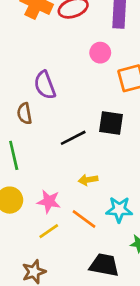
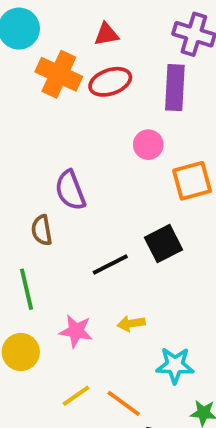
black square: (111, 123) -> (163, 244), turned -35
pink star: (49, 201) -> (76, 331), moved
orange line: (84, 219) -> (124, 403), moved

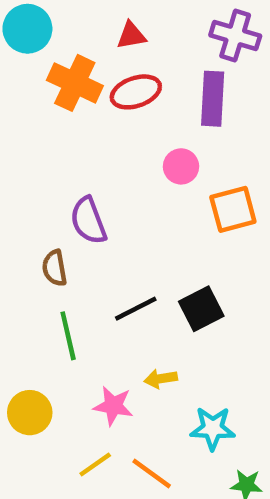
black square: (163, 244) -> (201, 309), moved
green line: (26, 289) -> (68, 336), moved
pink star: (76, 331) -> (113, 406), moved

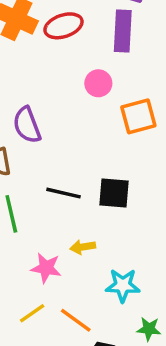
black line: (136, 309) -> (64, 193), turned 40
black square: (201, 309) -> (114, 193), turned 32

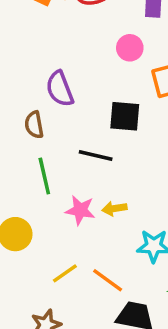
black square: (114, 193) -> (125, 116), moved
pink star: (46, 268) -> (80, 210), moved

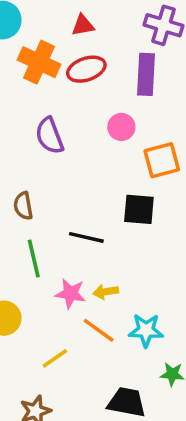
purple semicircle: (60, 89) -> (50, 136), moved
black square: (125, 116) -> (139, 209), moved
orange line: (108, 280) -> (99, 330), moved

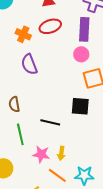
orange cross: (39, 62) -> (23, 34), moved, size x0.7
pink circle: (121, 127) -> (81, 54), moved
yellow arrow: (106, 292) -> (61, 153), turned -72

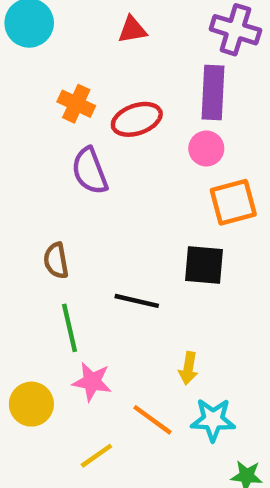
red ellipse: (50, 26) -> (137, 119), moved
yellow arrow: (61, 153) -> (188, 368), moved
pink star: (41, 154) -> (92, 382), moved

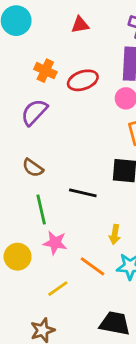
purple semicircle: (90, 171) -> (34, 112), moved, turned 64
brown semicircle: (56, 261) -> (33, 168), turned -45

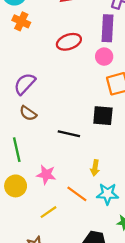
orange cross: (45, 71) -> (21, 21), moved
purple semicircle: (34, 112) -> (25, 84), moved
green line: (41, 209) -> (17, 150), moved

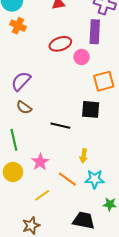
pink circle: (104, 57) -> (82, 57), moved
pink star: (46, 175) -> (40, 162), turned 30

